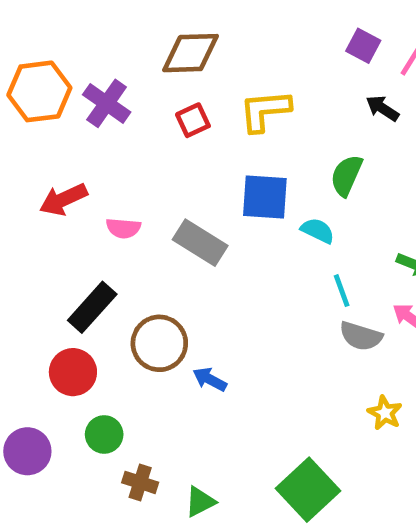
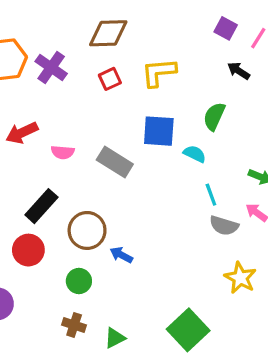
yellow star: (385, 413) -> (240, 278), size x1.4
green circle: (104, 434) -> (79, 281), moved

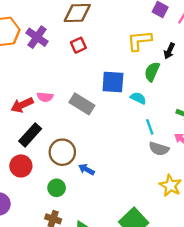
black arrow: (239, 71) -> (169, 51), moved, turned -98
yellow L-shape: (159, 72) -> (139, 41), moved
red arrow: (22, 133) -> (22, 105), moved

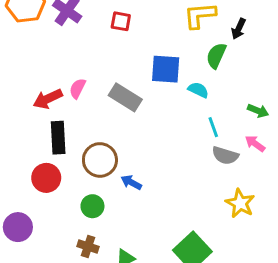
red square: (78, 45) -> (121, 21), turned 35
pink semicircle: (45, 97) -> (78, 88), turned 112
black rectangle: (30, 135) -> (58, 138), turned -45

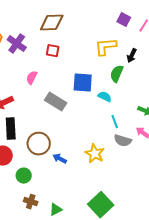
pink semicircle: (78, 88) -> (32, 78), moved
yellow star: (240, 203) -> (95, 154), moved
green circle: (92, 206) -> (24, 176), moved

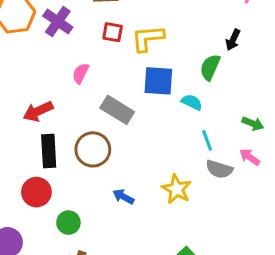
yellow L-shape: (106, 47) -> (148, 38), moved
brown circle: (39, 144) -> (93, 149), moved

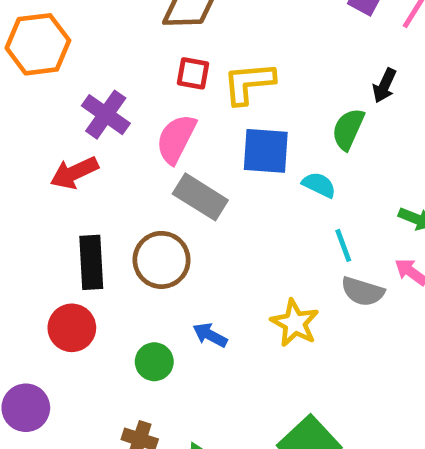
purple cross: (58, 22) -> (106, 115), moved
pink semicircle: (81, 73) -> (176, 139), moved, size x1.5
red arrow: (38, 111) -> (74, 173), moved
green circle: (68, 223) -> (154, 362), moved

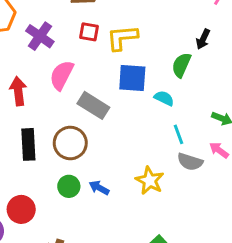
purple cross: (106, 115) -> (40, 36), moved
pink semicircle: (176, 139) -> (62, 75), moved
red arrow: (74, 173) -> (18, 91), turned 108
red circle: (72, 328) -> (21, 209), moved
green circle: (154, 362) -> (69, 186), moved

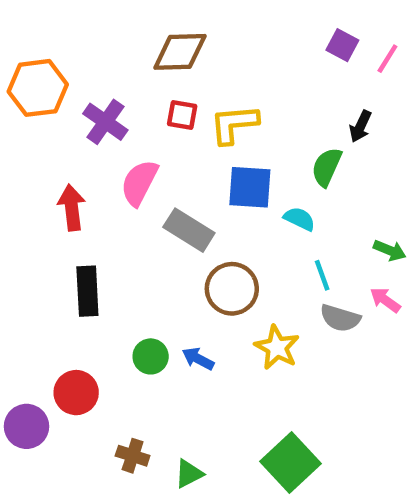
brown circle: (70, 143) -> (232, 289), moved

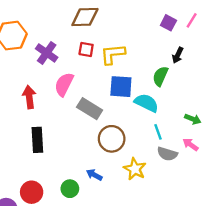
purple square: (342, 45) -> (168, 23), moved
cyan semicircle: (299, 219) -> (146, 103), size x1.5
green circle: (151, 356) -> (70, 189), moved

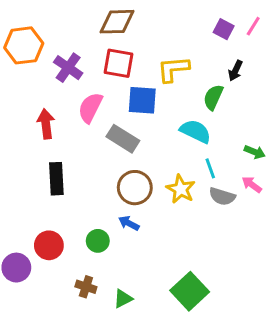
red square: (86, 49) -> (118, 63), size x1.5
yellow L-shape: (113, 54) -> (173, 69), moved
blue square: (121, 87) -> (142, 100), moved
brown circle: (112, 139) -> (135, 188), moved
yellow star: (135, 169) -> (181, 189), moved

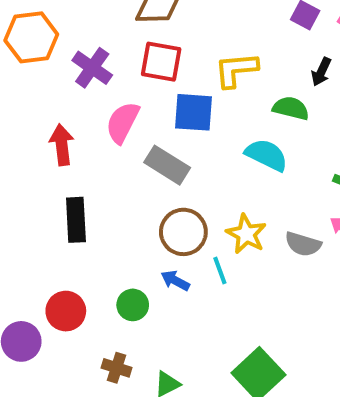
green semicircle: (213, 97) -> (291, 108), turned 80
cyan line: (210, 168) -> (220, 270), moved

